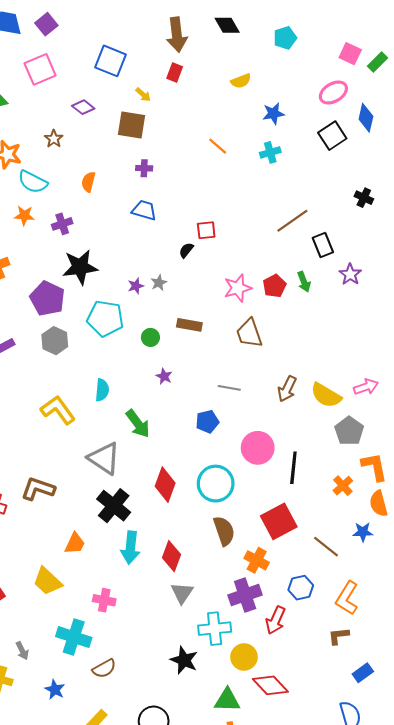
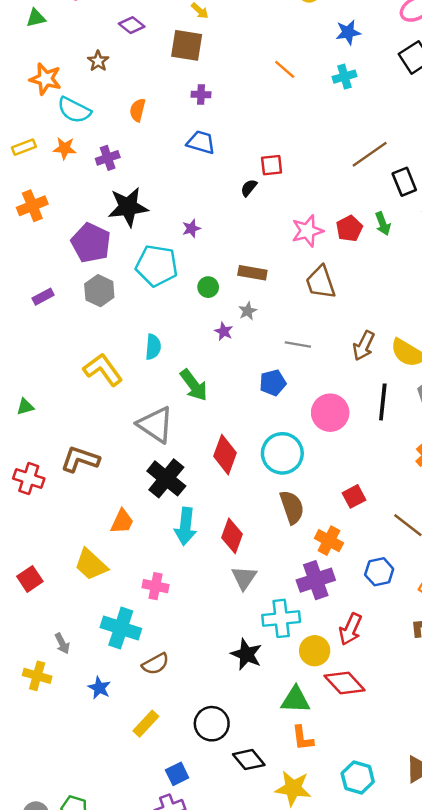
gray star: (159, 283) -> (248, 311), moved
black line: (293, 468) -> (383, 402), moved
red square: (279, 521) -> (354, 496), size x0.6
red arrow: (276, 620) -> (350, 629), moved

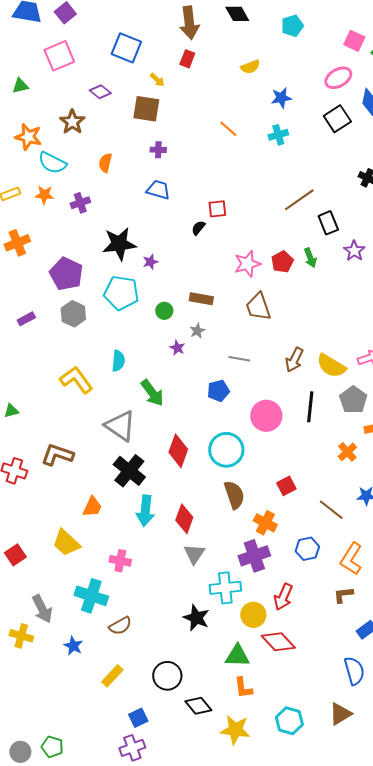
brown star: (98, 61) -> (72, 122), size x1.4
black star: (128, 207) -> (119, 244), moved
gray arrow: (62, 644) -> (42, 609), size x1.6

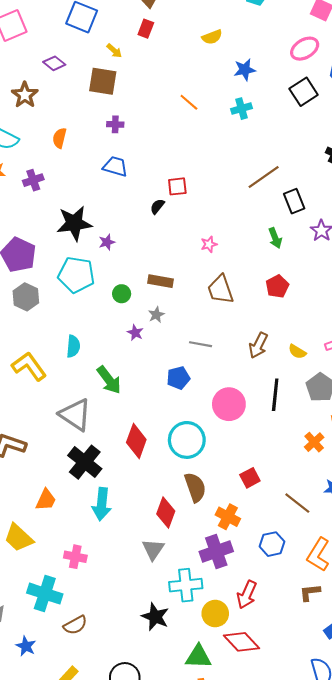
red pentagon: (282, 262) -> (277, 286), moved
pink star: (247, 264) -> (209, 244), size x0.6
yellow semicircle: (331, 366) -> (297, 352), size x0.6
red diamond: (184, 519) -> (166, 513), moved

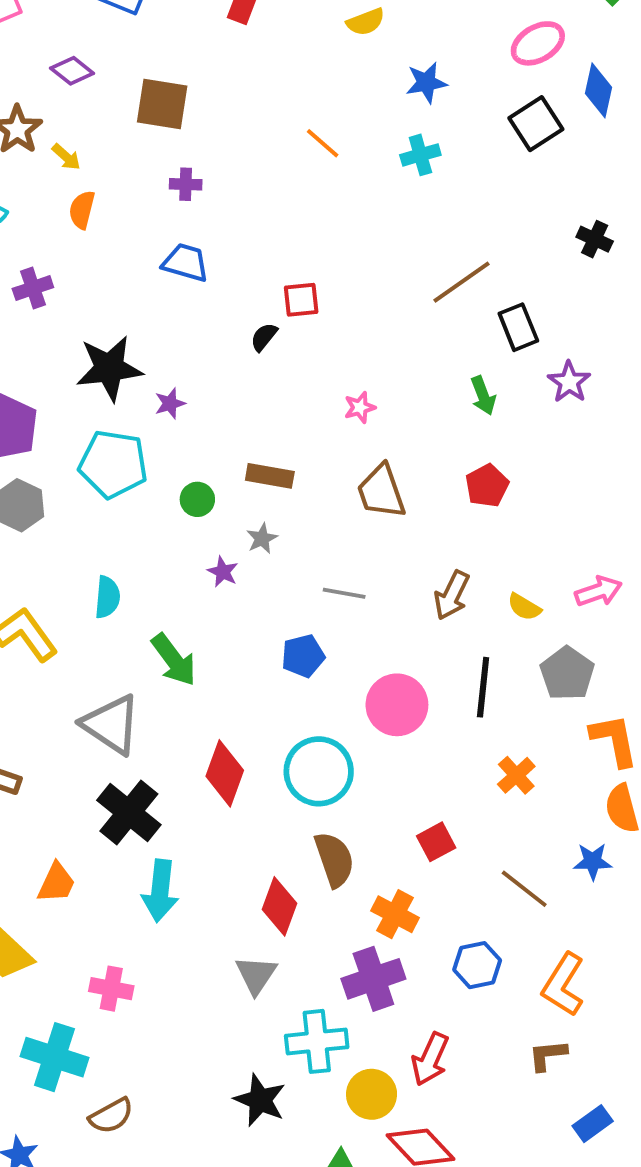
yellow arrow: (114, 51) -> (66, 157), moved
orange cross: (314, 442) -> (516, 775), moved

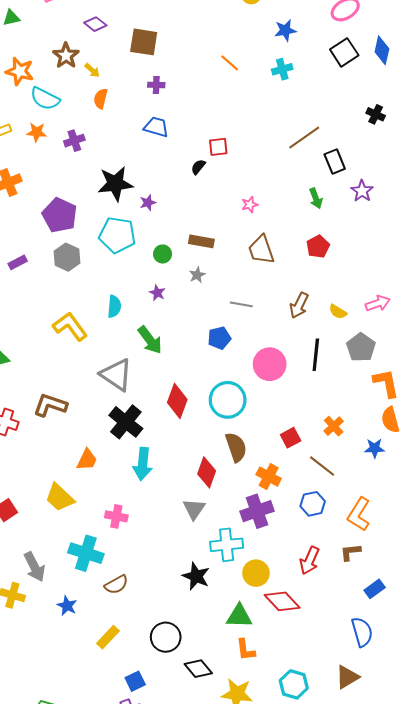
blue diamond: (599, 90) -> (382, 50), moved
purple star: (223, 572) -> (157, 293), moved
orange cross: (516, 775) -> (334, 426), moved
brown line: (524, 889) -> (322, 466), moved
red arrow: (430, 1059) -> (309, 561), moved

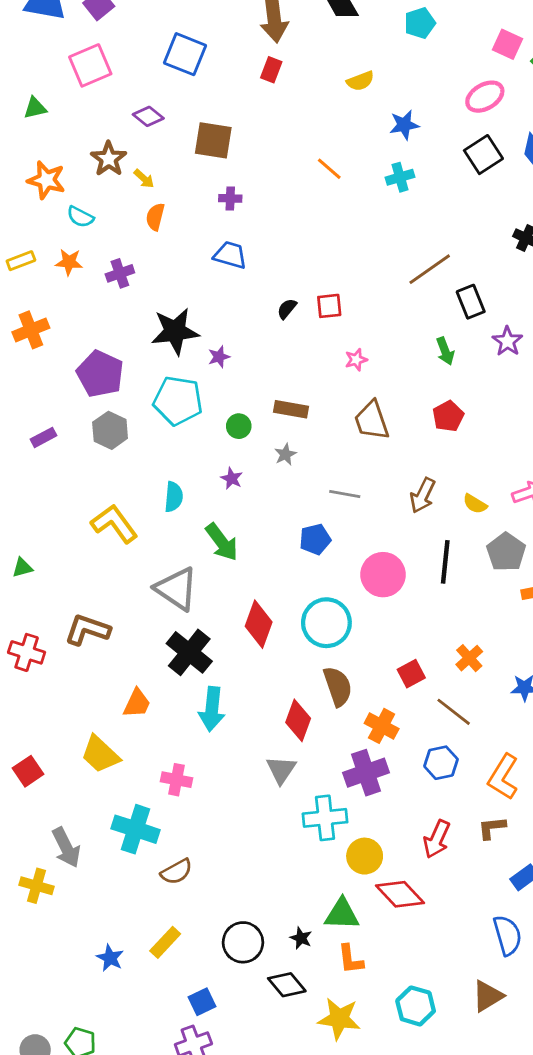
cyan semicircle: (45, 99) -> (80, 217), size x0.7
red square: (218, 147) -> (329, 306), moved
black star: (196, 576) -> (301, 938), moved, size x0.6
blue star: (67, 606) -> (110, 958), moved

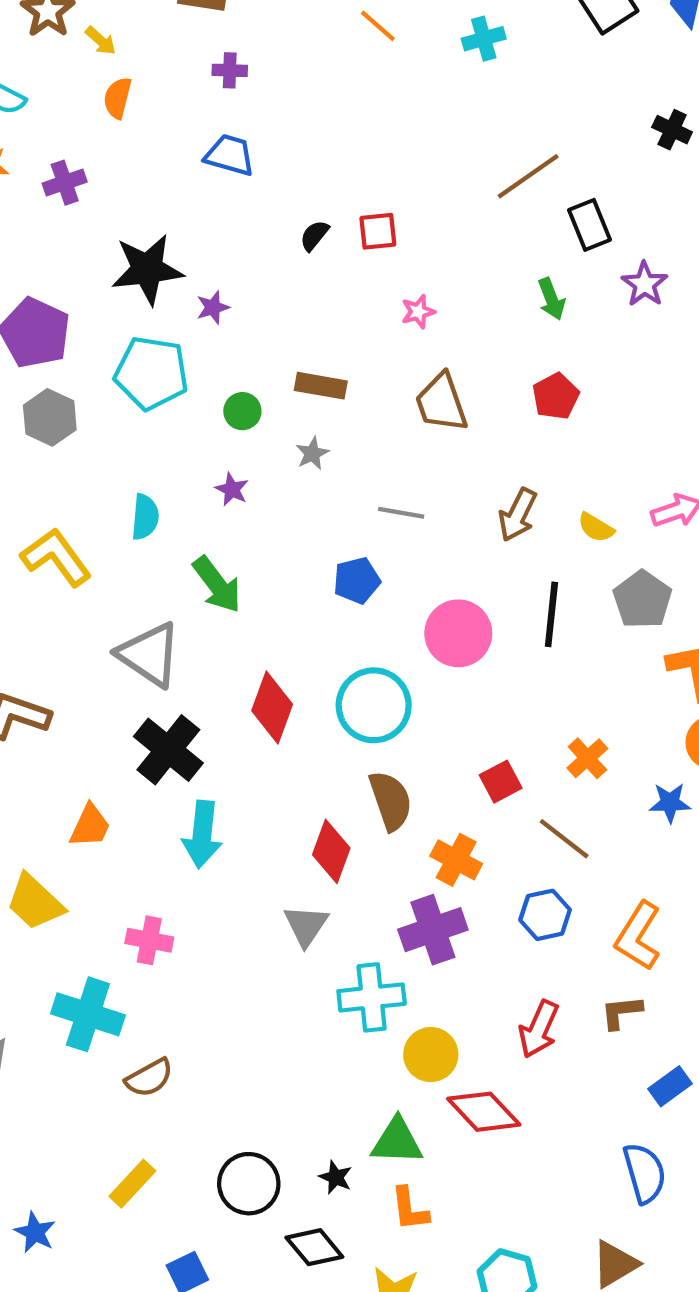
blue star: (110, 958) -> (35, 1232), moved

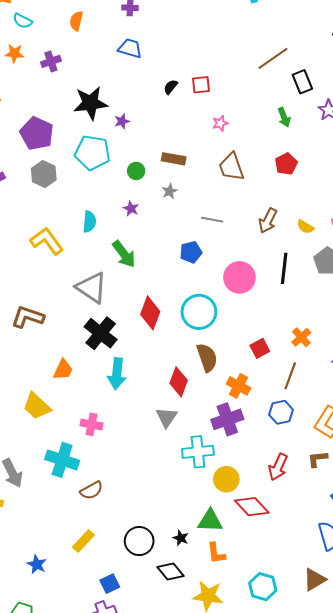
brown line: (564, 839) -> (290, 376), turned 72

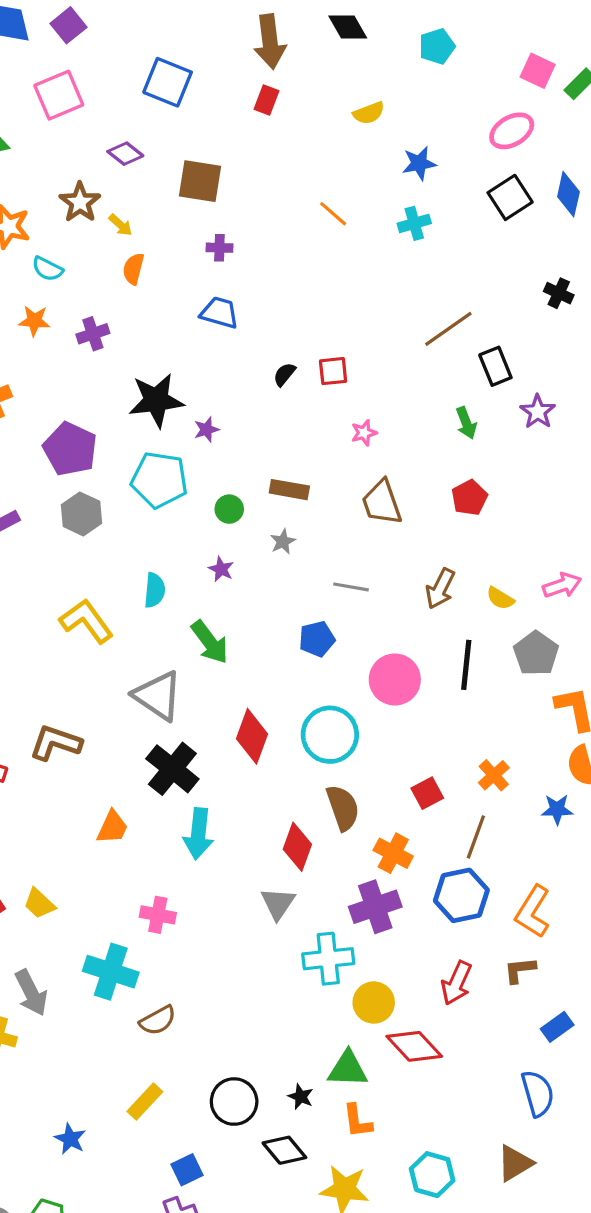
yellow trapezoid: (37, 406) -> (39, 903), moved, size x0.7
blue hexagon: (281, 412) -> (461, 895), size x1.4

